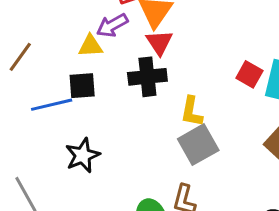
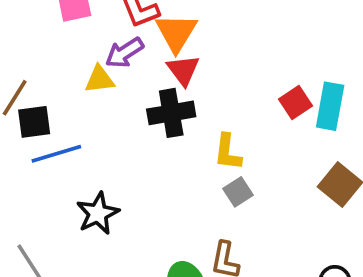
red square: (249, 74) -> (296, 102), turned 30
black square: (82, 86) -> (34, 122), moved
gray square: (198, 145) -> (238, 192), size x0.6

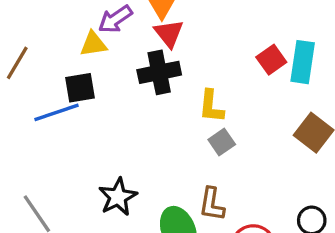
black square: (34, 122) -> (80, 88), moved
black star: (98, 213) -> (118, 197), moved

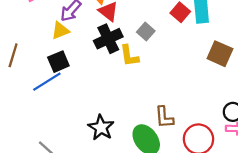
yellow L-shape: (211, 106) -> (129, 56), moved
gray square: (222, 142) -> (146, 32), moved

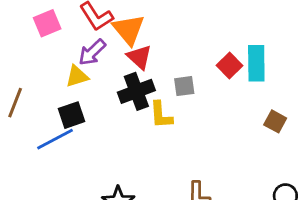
gray square: (146, 32) -> (184, 86), turned 36
brown square: (220, 54) -> (275, 121), size x0.7

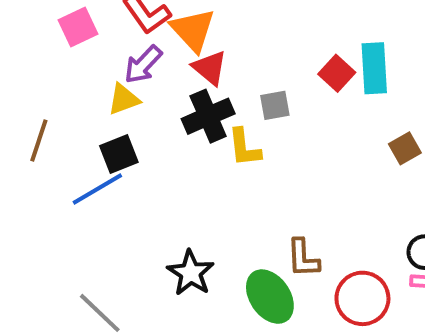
brown square: (275, 121) -> (405, 148), turned 35

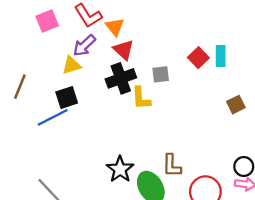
orange triangle: (193, 30) -> (115, 27), size x0.7
cyan rectangle: (374, 68) -> (221, 56), size x0.7
black star: (191, 273) -> (120, 169), moved

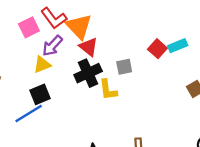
pink square: (47, 21) -> (29, 27), moved
orange triangle: (115, 27) -> (79, 26), size x1.5
cyan rectangle: (221, 56) -> (178, 46), turned 72

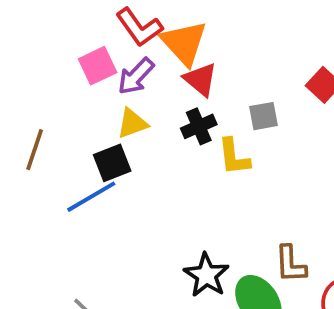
pink square: (29, 27) -> (98, 66), moved
yellow triangle: (42, 65) -> (132, 123), moved
black cross: (88, 73) -> (199, 126), size x0.7

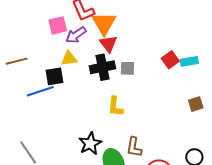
gray square: (263, 116) -> (127, 68), moved
black cross: (199, 126) -> (102, 67), size x1.4
brown line: (35, 150) -> (17, 61), turned 45
yellow L-shape: (234, 157) -> (115, 106), moved

